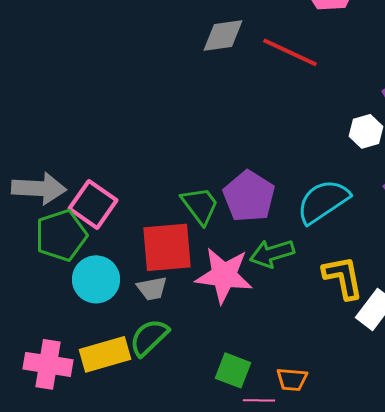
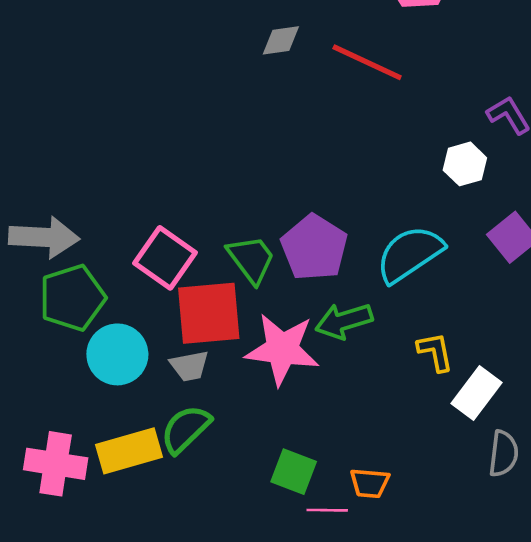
gray diamond: (223, 35) -> (281, 40), size x0.7
pink square: (93, 204) -> (165, 258), moved
yellow L-shape: (343, 277) -> (435, 352), size x0.7

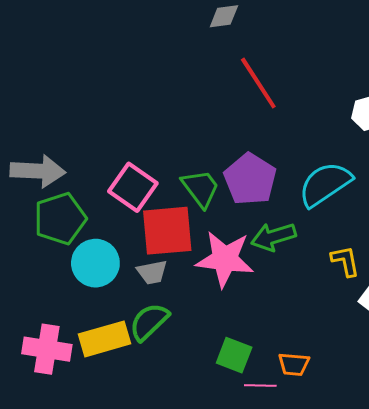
red line: (367, 62) -> (258, 83), moved, turned 32

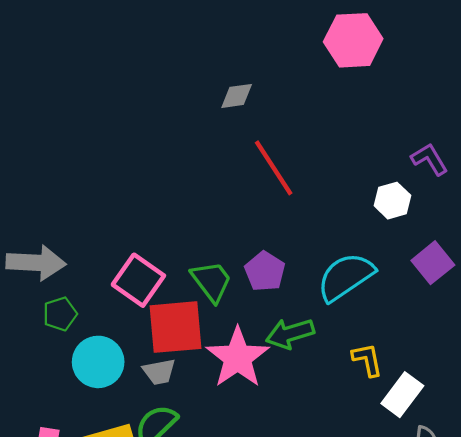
purple pentagon: (250, 179) -> (265, 271), size x0.7
green pentagon: (60, 219) -> (60, 314), size x0.6
pink star: (225, 259) -> (238, 358), turned 30

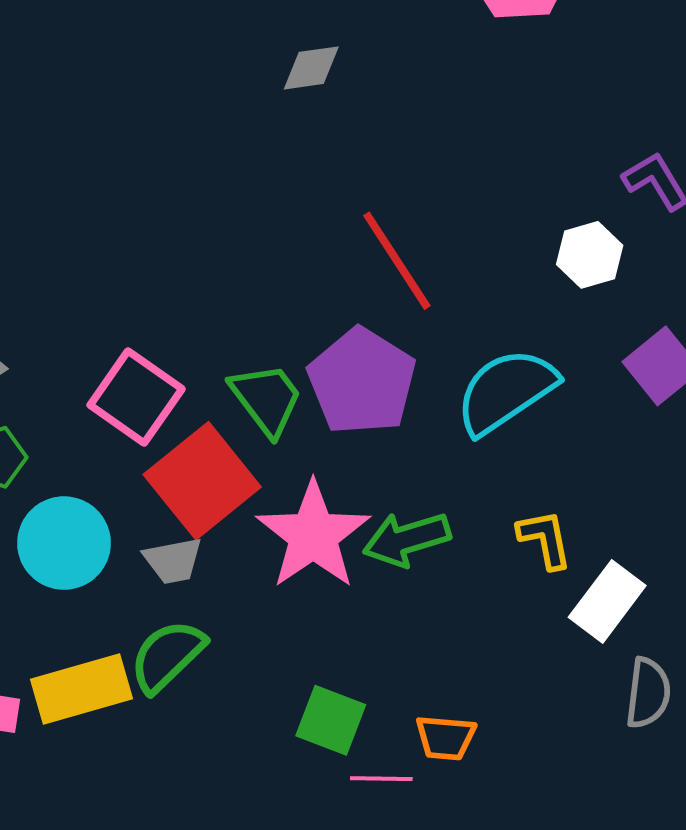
red line: (274, 168) -> (397, 261), moved
purple pentagon: (265, 271) -> (362, 381), size x1.5
red square: (176, 327) -> (202, 481), turned -34
green arrow: (290, 334) -> (407, 539), moved

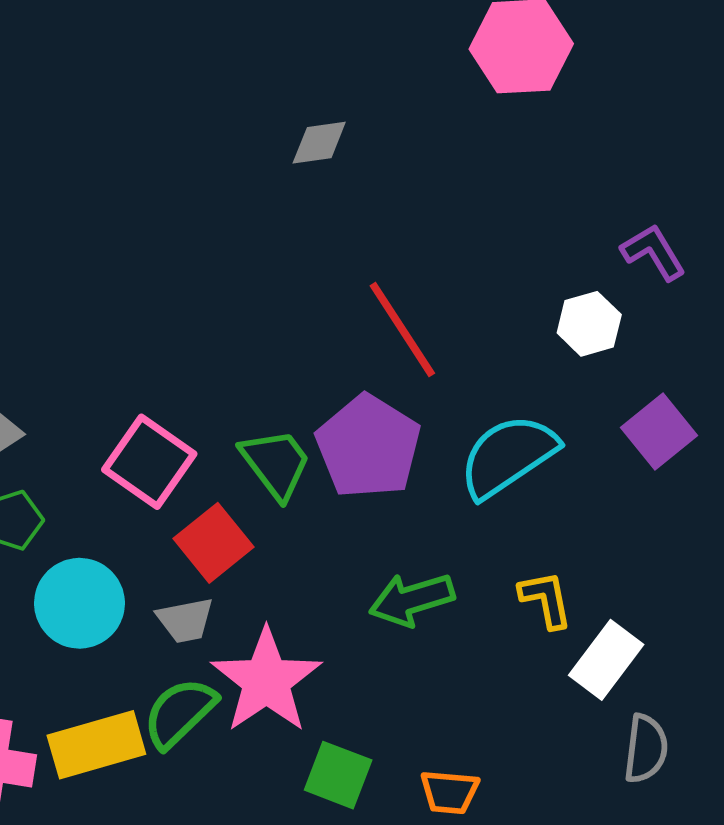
red square: (202, 481) -> (214, 543), size x0.7
pink star: (313, 535) -> (266, 681), moved

